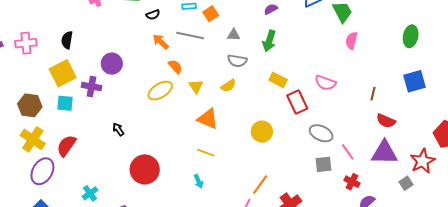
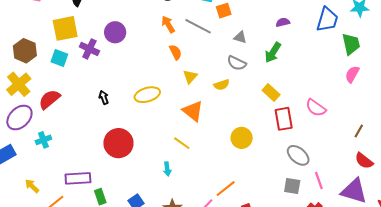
yellow ellipse: (160, 91) -> (147, 95), moved
cyan cross: (90, 193) -> (43, 140), moved

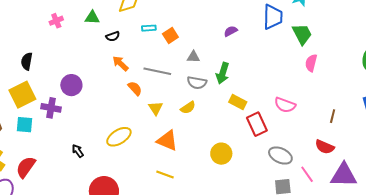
gray line: (198, 26) -> (157, 71), moved
green arrow: (273, 52) -> (223, 73), moved
red semicircle: (364, 161) -> (325, 147), moved

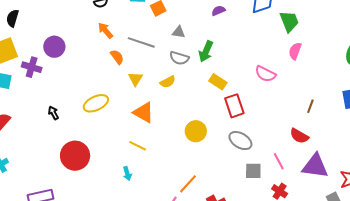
pink semicircle: (285, 105) -> (265, 74), moved
gray ellipse: (280, 156) -> (240, 141), moved

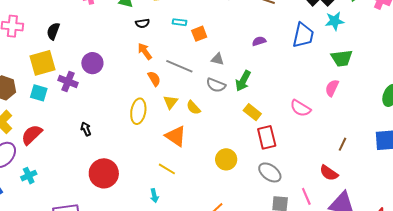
green trapezoid: (289, 21) -> (342, 58), moved, turned 100
yellow semicircle: (168, 82) -> (193, 108), moved, turned 70
yellow ellipse: (96, 103) -> (138, 111), moved, turned -60

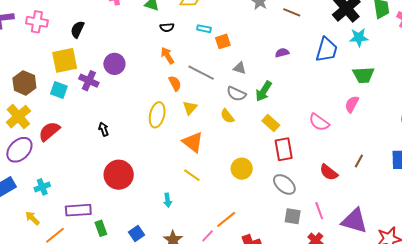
yellow semicircle: (193, 108) -> (227, 116), moved
yellow line: (167, 169) -> (192, 175), moved
red semicircle: (329, 173) -> (329, 172), moved
cyan cross: (29, 176) -> (42, 187), moved

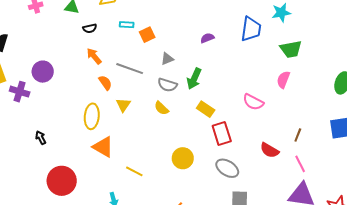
gray triangle: (240, 68) -> (167, 59), turned -32
orange triangle: (193, 142) -> (103, 147), moved
pink line: (319, 211) -> (300, 164), moved

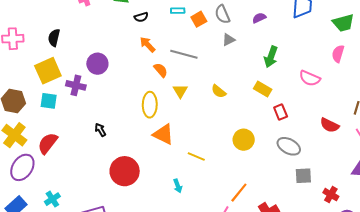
gray triangle: (167, 59) -> (229, 40), moved
green arrow: (194, 79) -> (271, 57), moved
gray semicircle: (167, 85) -> (222, 14), moved, turned 54
red rectangle: (222, 133) -> (281, 112), size x0.7

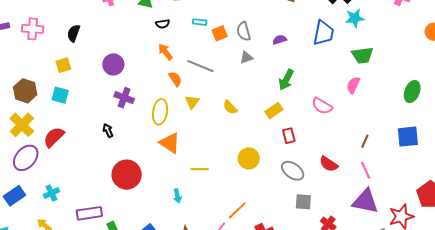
yellow square: (48, 71) -> (63, 65), size x0.6
purple cross: (76, 85) -> (124, 98), moved
yellow rectangle: (263, 89) -> (274, 111), turned -72
red semicircle: (330, 125) -> (329, 164), moved
yellow line: (196, 156) -> (200, 169), turned -30

